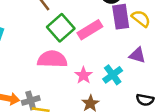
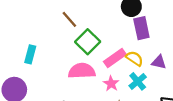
yellow semicircle: (141, 19) -> (134, 58), moved
pink rectangle: (90, 30) -> (115, 58), moved

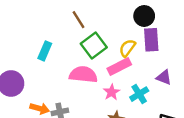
cyan rectangle: (30, 54) -> (45, 51), moved
yellow semicircle: (134, 58) -> (127, 48), moved, turned -96

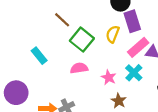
cyan rectangle: (45, 51) -> (39, 56), turned -48
pink rectangle: (119, 66) -> (138, 47), moved
pink semicircle: (83, 75) -> (79, 68), size x0.7

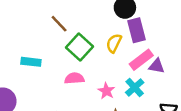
cyan rectangle: (39, 56) -> (31, 62), turned -48

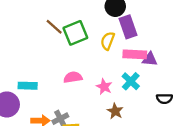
green square: (79, 47) -> (75, 33), moved, turned 30
pink rectangle: (141, 60) -> (135, 54), turned 45
cyan rectangle: (31, 62) -> (28, 86), moved

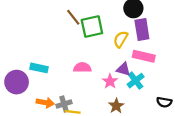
purple triangle: (150, 59) -> (124, 69), moved

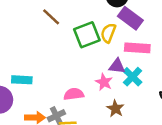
green square: (92, 26) -> (87, 35), moved
purple rectangle: (142, 30) -> (130, 18), turned -35
pink semicircle: (82, 68) -> (74, 94), moved

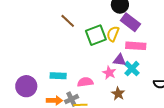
cyan rectangle: (22, 80) -> (58, 76), moved

